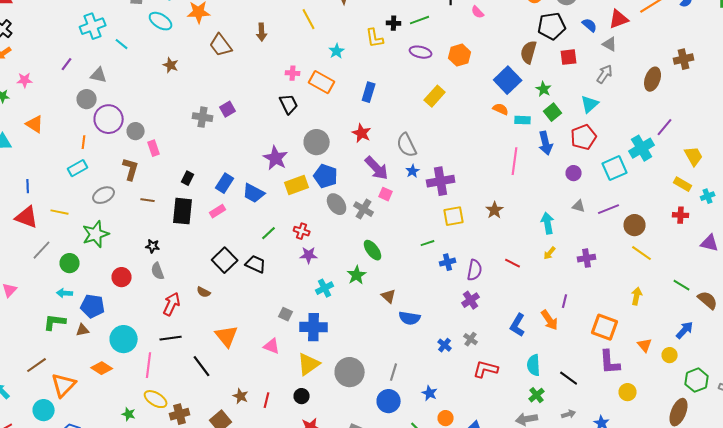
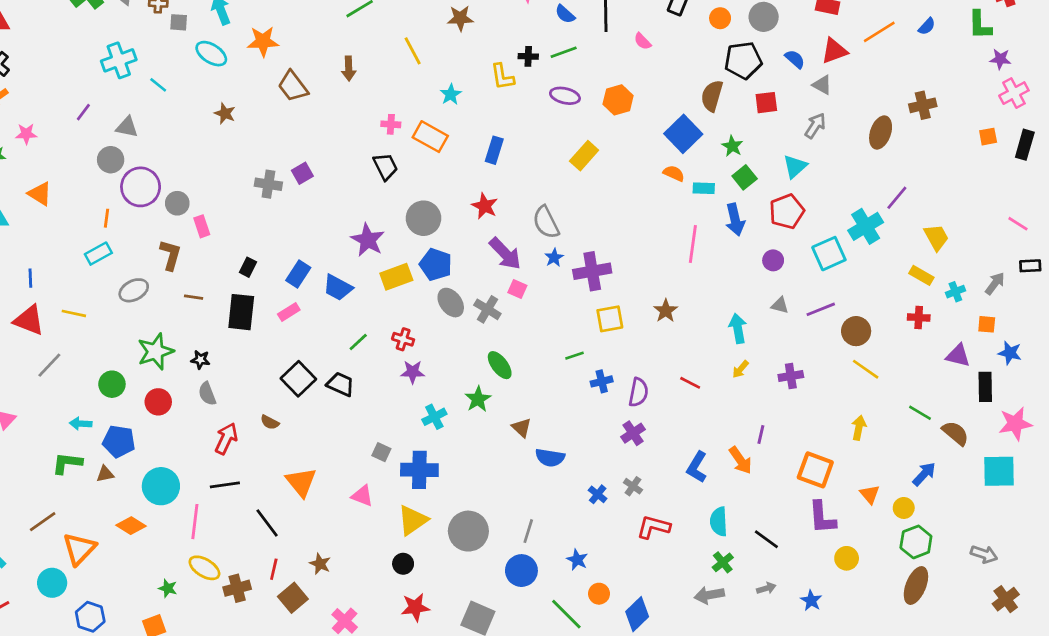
green star: (96, 234) -> (155, 352), moved
green circle: (70, 263) -> (112, 384), moved
green hexagon: (697, 380) -> (916, 542), moved
red line: (267, 400) -> (274, 569), moved

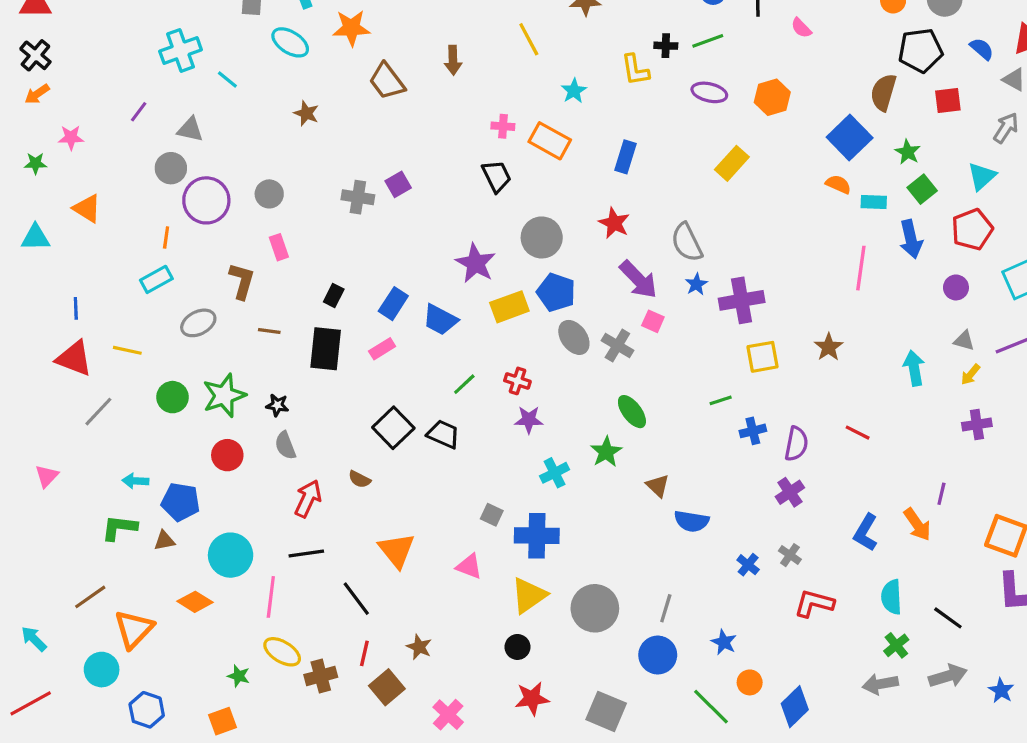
gray circle: (177, 203) -> (269, 194), moved
yellow arrow: (740, 369) -> (970, 375), moved
green circle: (112, 384) -> (172, 397), moved
gray arrow: (766, 588) -> (948, 676), size x1.6

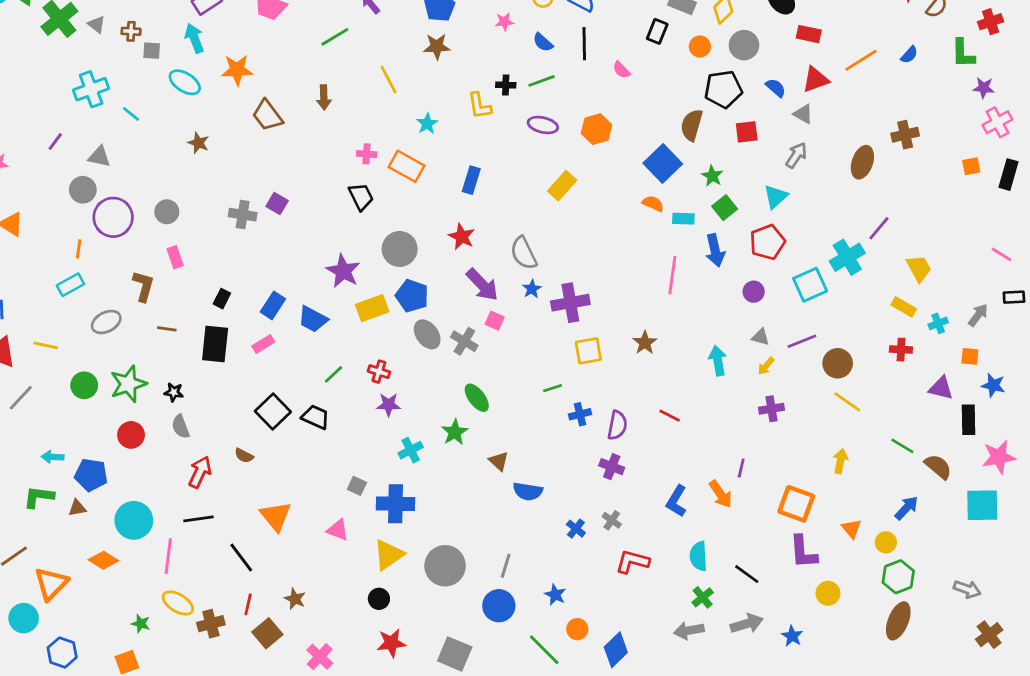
purple square: (398, 184) -> (277, 204), turned -30
purple cross: (790, 492) -> (612, 467), turned -35

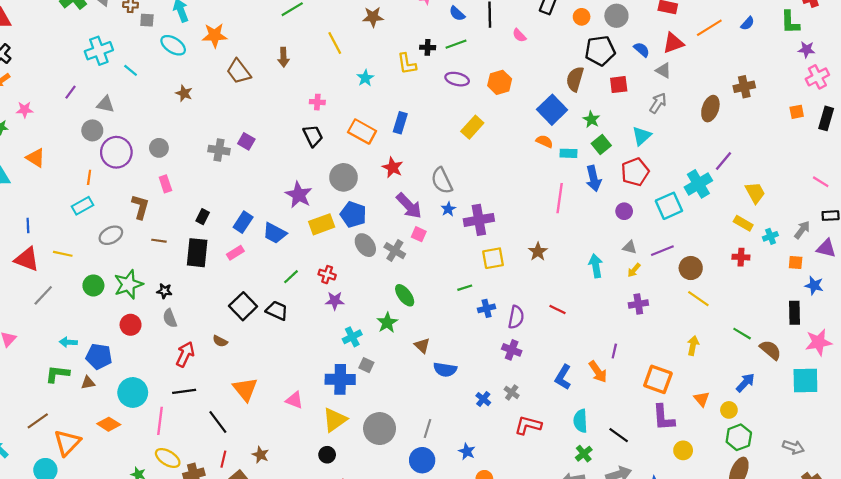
orange rectangle: (407, 166) -> (362, 132), moved
purple triangle: (941, 388) -> (826, 248), moved
gray square: (357, 486) -> (366, 365), moved

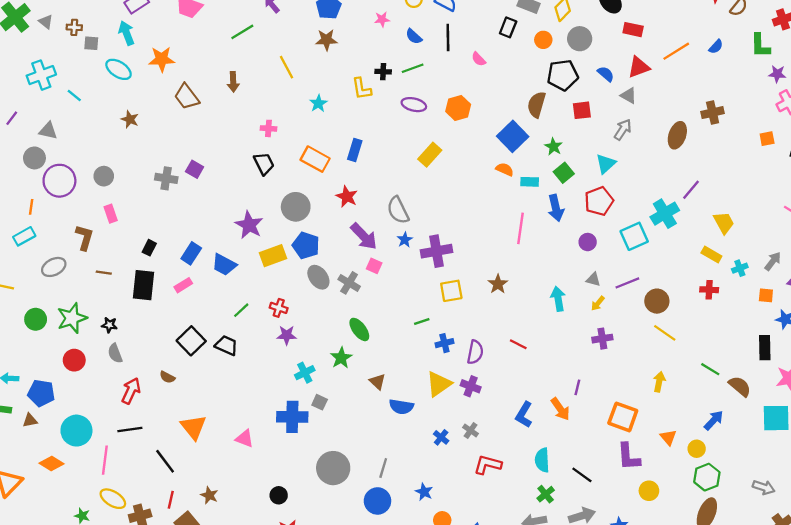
yellow triangle: (335, 420) -> (439, 384), moved

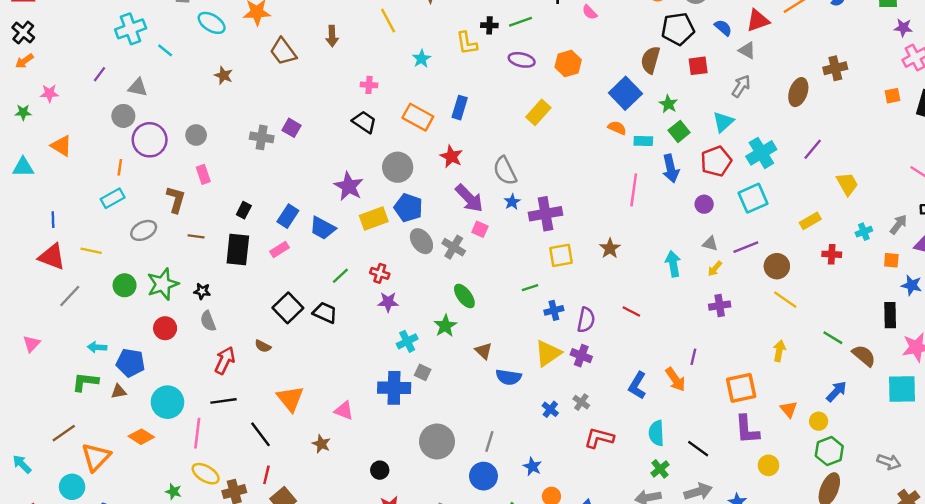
black trapezoid: (264, 164) -> (364, 122), turned -30
cyan cross: (665, 214) -> (761, 153), moved
yellow rectangle: (711, 255) -> (810, 221), moved, turned -60
orange square: (623, 417) -> (741, 388), turned -32
brown star: (209, 495) -> (321, 444), moved

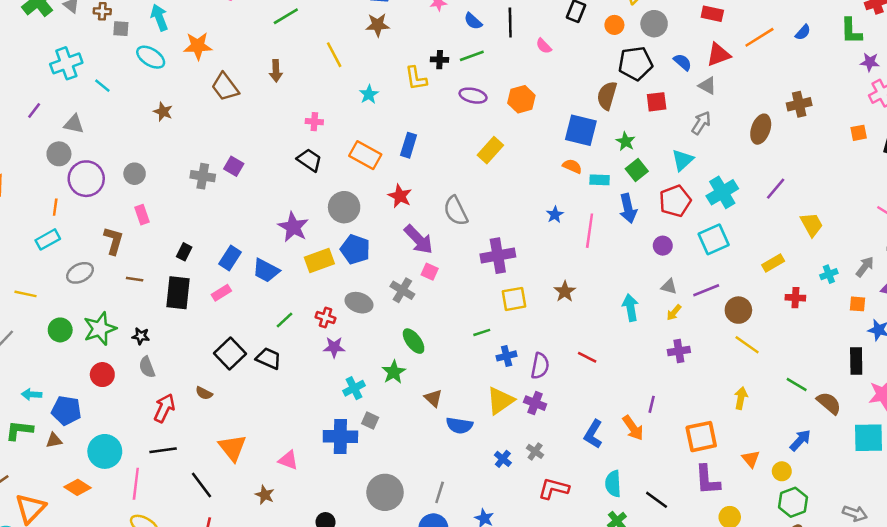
blue square: (625, 93) -> (581, 130), turned -32
blue star: (512, 202) -> (555, 215), moved
gray ellipse: (421, 241) -> (359, 303), moved, turned -35

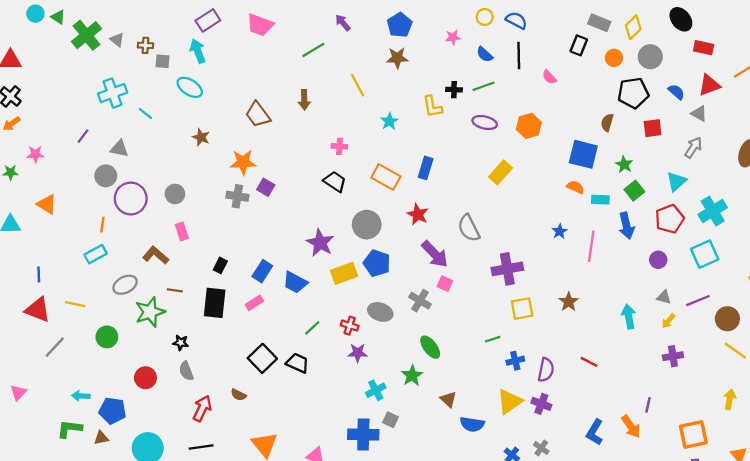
orange star: (198, 46) -> (243, 162), moved
brown semicircle: (607, 96) -> (607, 123), size x0.7
brown L-shape: (113, 241) -> (156, 255), turned -65
green star: (100, 329) -> (150, 312), moved

